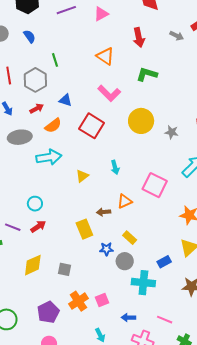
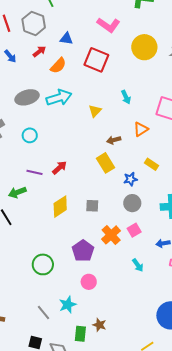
gray ellipse: (20, 137) -> (27, 97), moved
cyan circle: (35, 204) -> (30, 135), moved
brown arrow: (104, 212) -> (114, 140), moved
gray circle: (125, 261) -> (132, 203), moved

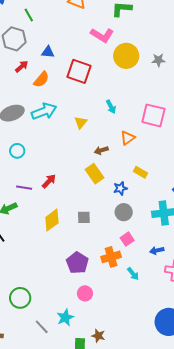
pink L-shape: (109, 25) -> (102, 35), moved
orange cross: (111, 235) -> (111, 257), moved, turned 30
green circle: (43, 264) -> (20, 298), moved

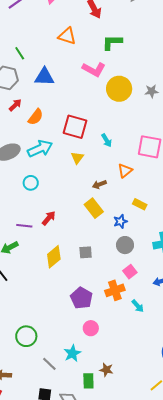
blue triangle: (48, 52) -> (44, 77), moved, size x1.5
red square: (79, 71) -> (75, 127), moved
cyan circle: (17, 151) -> (31, 183), moved

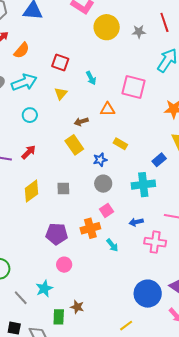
red square: (75, 127) -> (60, 63), size x0.7
orange triangle: (125, 171) -> (108, 109), turned 35
cyan circle: (31, 183) -> (30, 115), moved
purple pentagon: (81, 298) -> (57, 234), turned -30

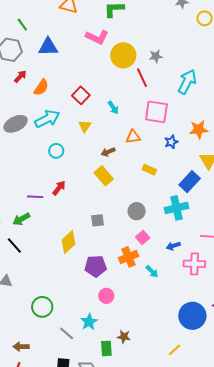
red line: (164, 22) -> (142, 78), moved
red square: (60, 63) -> (81, 95), turned 30
blue star: (100, 160) -> (171, 142), moved
blue rectangle: (159, 160) -> (190, 182), size x1.5
yellow diamond: (32, 191) -> (68, 242), moved

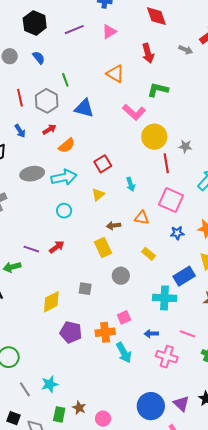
gray circle: (137, 211) -> (121, 276), moved
cyan arrow: (152, 271) -> (124, 353), size x1.5
pink circle: (106, 296) -> (103, 419), moved

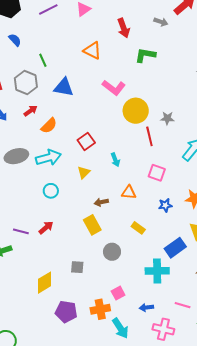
green L-shape: (158, 90) -> (145, 55), moved
pink square: (171, 200) -> (157, 173), size x0.7

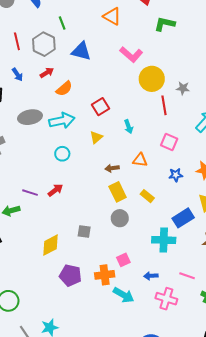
yellow rectangle: (92, 225) -> (118, 192), moved
cyan arrow: (120, 328) -> (124, 295), turned -30

